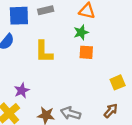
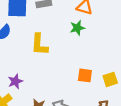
orange square: (86, 52) -> (85, 75), moved

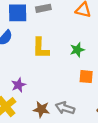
green star: (77, 28) -> (77, 50), moved

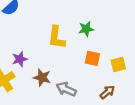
yellow L-shape: (41, 48) -> (56, 37), moved
brown star: (41, 109) -> (42, 77), moved

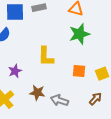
green star: (86, 29) -> (79, 34), moved, size x1.5
purple star: (20, 59) -> (15, 71), moved

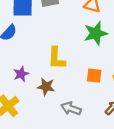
brown star: (37, 93) -> (46, 87), moved

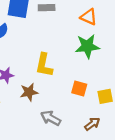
brown star: (46, 87) -> (29, 92), turned -30

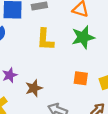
yellow L-shape: (44, 65) -> (45, 40), moved

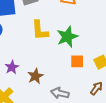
green star: (83, 37) -> (67, 37), moved

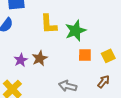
brown star: (35, 76) -> (40, 58), moved

